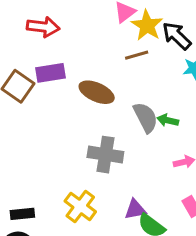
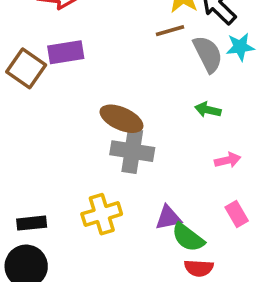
brown ellipse: (97, 92) -> (121, 119), moved
gray semicircle: (146, 117) -> (208, 54), moved
yellow cross: (80, 206) -> (102, 214), turned 36

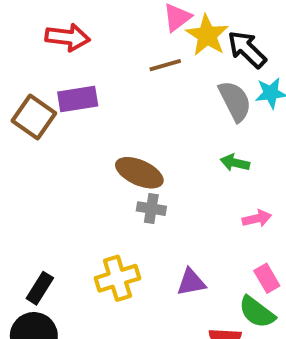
brown line: (170, 31) -> (165, 65), moved
gray cross: (132, 151) -> (151, 209), size x0.6
black rectangle: (32, 223) -> (40, 288), turned -52
green semicircle: (188, 237) -> (257, 312), moved

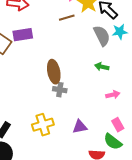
brown ellipse: (139, 173) -> (54, 72), turned 55

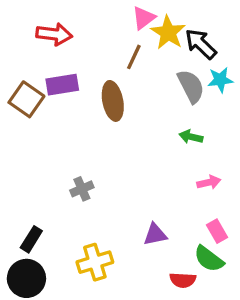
brown line: (67, 18) -> (134, 57), turned -49
brown ellipse: (54, 72) -> (113, 101), moved
gray cross: (60, 90) -> (82, 189), moved, turned -32
yellow cross: (43, 125) -> (95, 262), moved

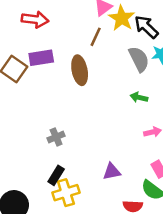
black rectangle: (31, 239) -> (56, 175), moved

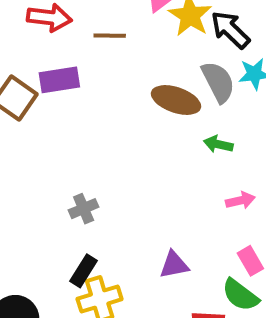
brown line: (96, 37) -> (110, 36), moved, turned 66
brown ellipse: (80, 70) -> (176, 100), moved, turned -60

